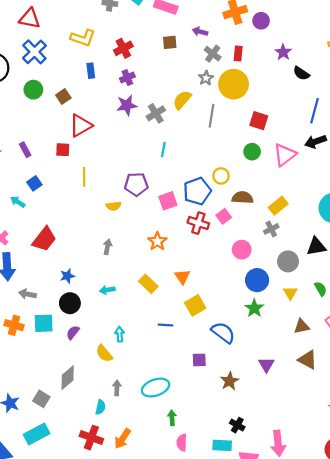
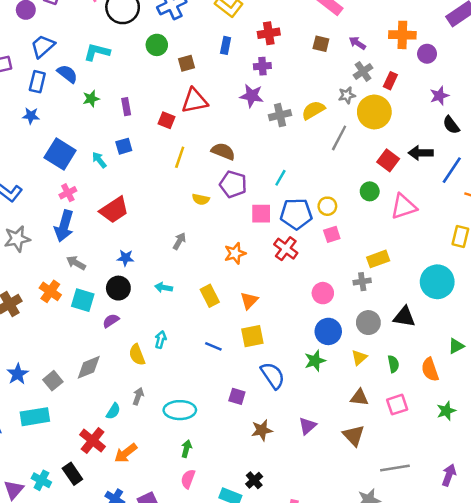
black arrow: (316, 142) -> (421, 153), moved
cyan line: (163, 150) -> (280, 178), moved
brown semicircle: (242, 198) -> (223, 151), moved
pink square: (224, 216) -> (332, 234), moved

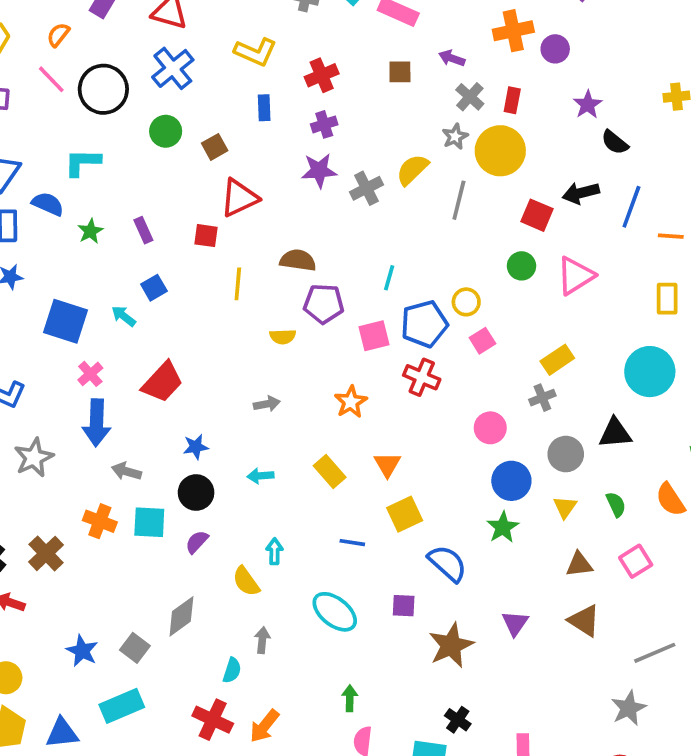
gray arrow: (179, 241) -> (267, 404), turned 63
cyan ellipse: (180, 410) -> (335, 612), moved, turned 52
brown star: (262, 430) -> (451, 645), size x1.4

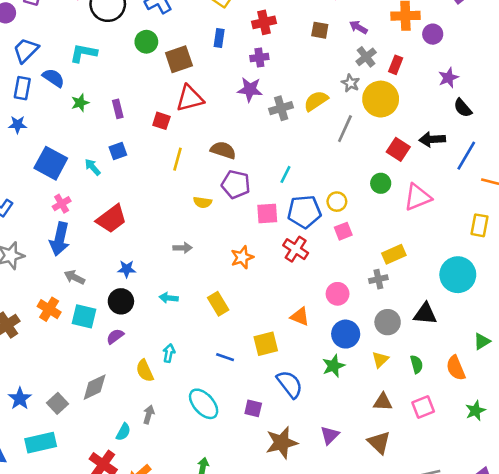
gray star: (455, 136) -> (351, 83), turned -30
brown square: (215, 147) -> (179, 59), size x1.5
orange triangle: (387, 464) -> (300, 317), moved, turned -48

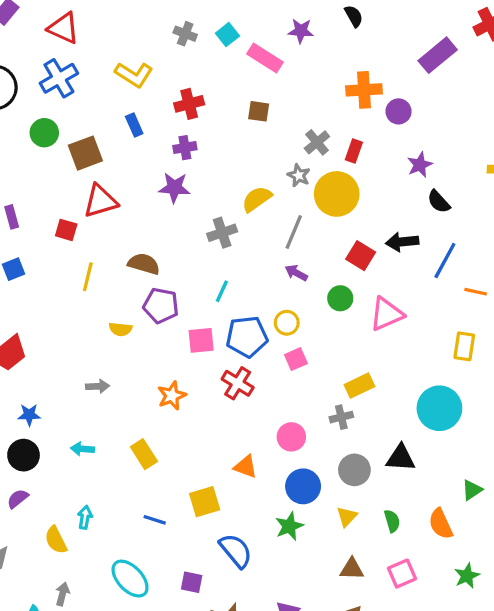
purple arrow: (358, 27) -> (296, 273), moved
blue rectangle: (219, 38) -> (134, 125), turned -30
gray cross: (281, 108) -> (222, 233), moved

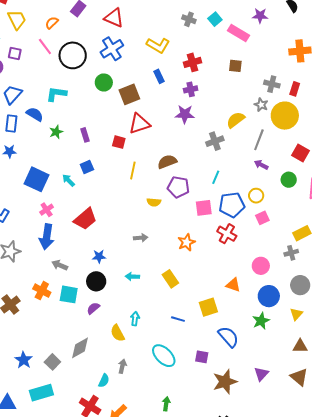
gray cross: (317, 142) -> (272, 84), turned -35
brown semicircle: (144, 264) -> (167, 162), turned -36

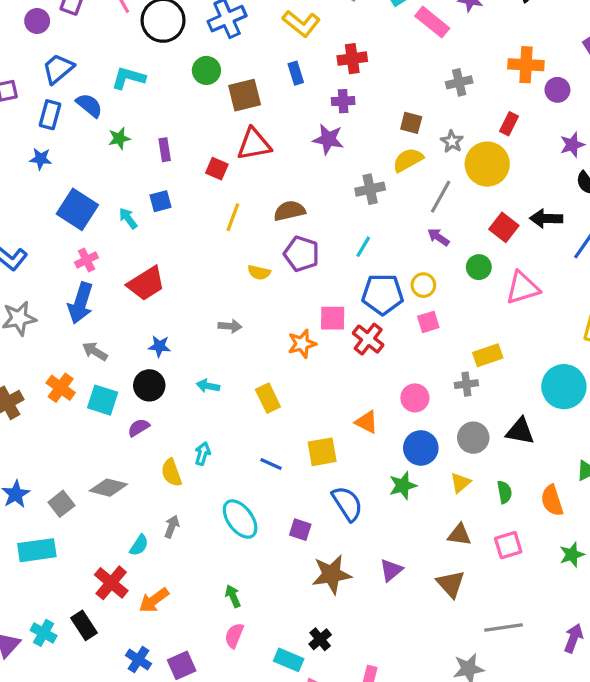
brown square: (235, 66) -> (411, 123), moved
gray cross: (272, 84) -> (459, 82), moved, turned -35
pink square: (204, 208) -> (333, 318), moved
gray diamond: (80, 348) -> (108, 488), turned 35
green arrow: (166, 404) -> (233, 596), turned -40

